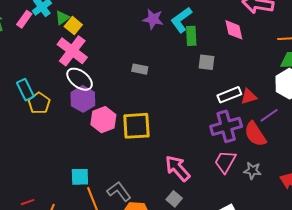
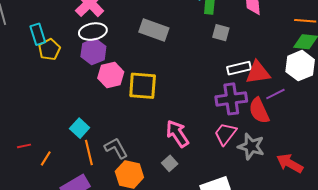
gray rectangle: (140, 69) -> (154, 30), size x1.8
white ellipse: (80, 79) -> (93, 32), turned -56
red triangle: (249, 97) -> (258, 73), size x1.5
gray star: (252, 171) -> (251, 146), size x1.5
cyan square: (80, 177) -> (80, 128), turned 36

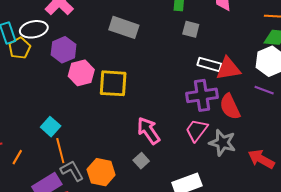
white ellipse: (93, 32) -> (34, 29), moved
white rectangle: (239, 68) -> (209, 64), turned 30
purple line: (275, 94) -> (264, 90), moved, turned 48
gray L-shape: (116, 148) -> (72, 171), moved

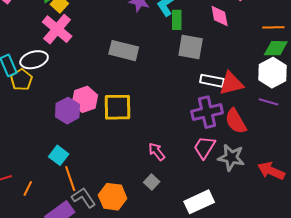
gray square: (191, 29) -> (191, 47), size x1.5
purple hexagon: (64, 50) -> (68, 111), moved
pink arrow: (149, 131) -> (157, 152), size x0.7

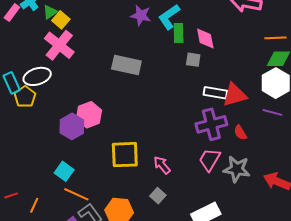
pink diamond: (220, 16) -> (205, 38), moved
gray square: (191, 47) -> (193, 60), size x0.6
yellow square: (117, 107) -> (125, 155), moved
red semicircle: (236, 121) -> (240, 133), size x0.6
orange line: (70, 179) -> (76, 194), turned -45

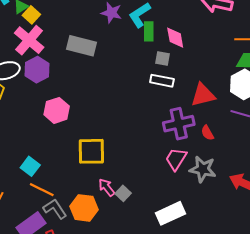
gray rectangle: (126, 65) -> (82, 46), moved
white rectangle: (215, 93) -> (162, 81), moved
purple hexagon: (72, 126) -> (37, 70), moved
pink arrow: (162, 165) -> (107, 187), moved

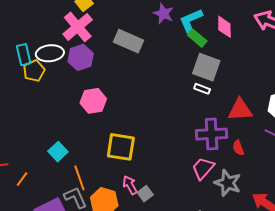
green rectangle: (149, 31) -> (197, 38), turned -60
pink diamond: (175, 38) -> (224, 27), moved
gray square: (163, 59) -> (206, 67), size x1.8
white rectangle: (162, 81) -> (202, 89), size x0.7
orange line: (42, 190) -> (79, 178), moved, turned 35

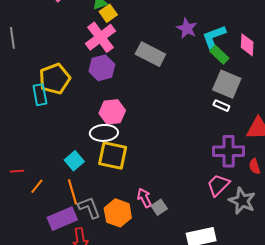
white ellipse: (50, 53) -> (104, 133), moved
cyan rectangle: (24, 55) -> (40, 95), moved
yellow pentagon: (34, 71) -> (55, 79), size x1.4
yellow square: (121, 147) -> (113, 156), moved
orange line: (79, 178) -> (73, 192), moved

